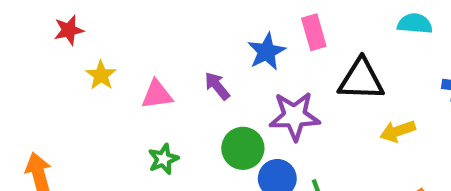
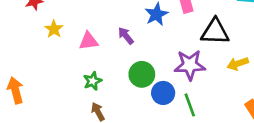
purple star: (294, 116) -> (190, 65), moved

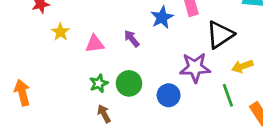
black triangle: (215, 32) -> (220, 35), turned -36
green circle: (142, 74) -> (129, 83), moved
green line: (190, 105) -> (228, 95), moved

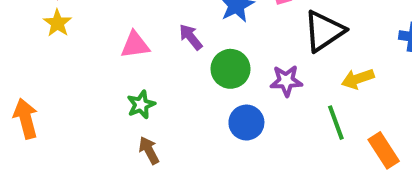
yellow star: (60, 32) -> (57, 23), moved
purple star: (195, 68) -> (286, 81), size x0.7
green circle: (129, 83) -> (231, 69), moved

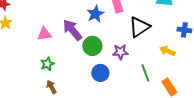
purple arrow: (191, 37) -> (72, 30), size x1.6
yellow arrow: (358, 79) -> (167, 51), moved, turned 42

